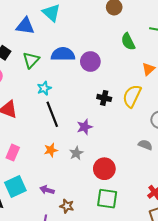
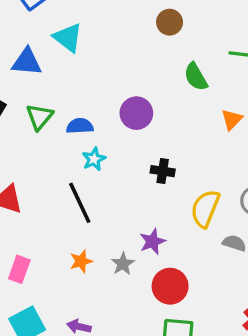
blue semicircle: (63, 54) -> (80, 126), moved, size x0.7
cyan star: (44, 88) -> (94, 159), moved
yellow semicircle: (132, 96) -> (205, 209), moved
purple star: (85, 127) -> (152, 241), moved

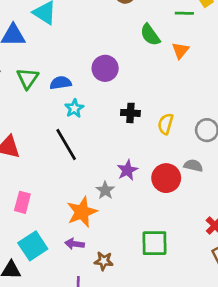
orange triangle: (232, 119) -> (180, 50), moved
yellow semicircle: (205, 209) -> (166, 124), moved, size x0.7
orange star: (81, 261) -> (82, 212), moved, size x1.6
red circle: (170, 286) -> (166, 178), moved

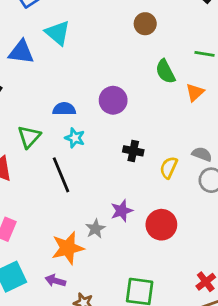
green triangle: (28, 78) -> (29, 137), moved
cyan star: (74, 108) -> (75, 138), turned -30
gray semicircle: (193, 166) -> (202, 154), moved

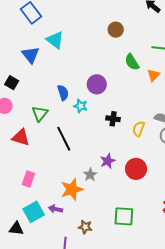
blue triangle: (21, 52) -> (31, 55), turned 48
blue semicircle: (64, 109) -> (63, 93), turned 77
cyan star: (75, 138) -> (81, 106), moved
purple arrow: (55, 281) -> (56, 209), moved

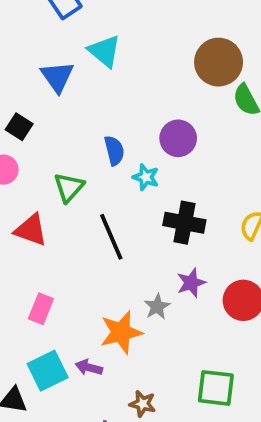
brown circle: (116, 30) -> (219, 62), moved, size x1.6
black cross: (113, 119) -> (184, 223), moved, size x1.5

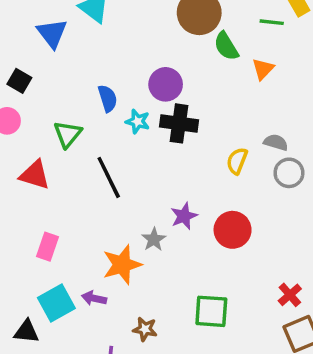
black cross: (184, 223) -> (179, 123), moved

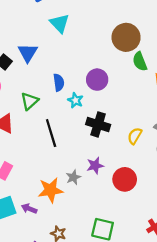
blue triangle: (52, 33) -> (28, 53), moved
black cross: (179, 123) -> (98, 124), moved

